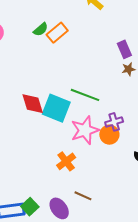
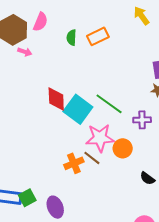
green semicircle: (41, 29) -> (71, 38), moved, turned 119
purple cross: (114, 122) -> (142, 120), moved
brown line: (83, 196) -> (92, 158), moved

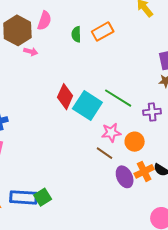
red diamond: (56, 99) -> (65, 97), turned 30
pink star: (100, 138) -> (111, 133), size x0.7
orange cross: (74, 163) -> (144, 171), moved
purple ellipse: (55, 207) -> (125, 177), moved

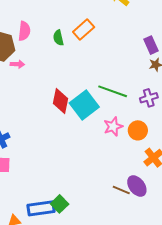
cyan square: (87, 105) -> (84, 105), turned 32
brown line: (104, 153) -> (121, 190), moved
purple ellipse: (125, 177) -> (137, 186), moved

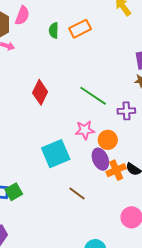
cyan square: (84, 105) -> (56, 154), moved
purple ellipse: (137, 186) -> (100, 159), moved

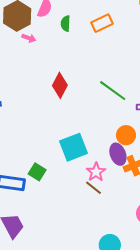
green semicircle: (54, 30) -> (66, 23), moved
pink star: (85, 130) -> (96, 172), moved, turned -30
green square: (14, 192) -> (37, 172), moved, turned -30

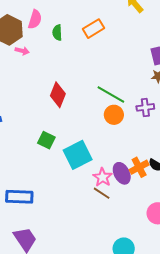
orange circle: (126, 135) -> (114, 115), moved
purple ellipse: (118, 154) -> (122, 173), moved
green square: (37, 172) -> (46, 140), moved

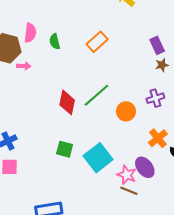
orange rectangle: (94, 29) -> (97, 42), moved
green line: (111, 95) -> (96, 95), moved, turned -60
orange cross: (139, 167) -> (158, 138), moved

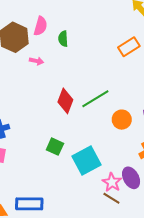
orange rectangle: (97, 42) -> (129, 47), moved
pink arrow: (24, 66) -> (36, 61), moved

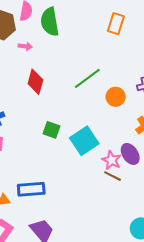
green semicircle: (63, 39) -> (50, 22), size x1.8
orange rectangle: (129, 47) -> (116, 24), turned -35
red diamond: (65, 101) -> (35, 82), moved

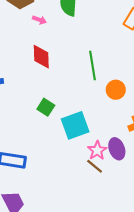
green line: (87, 78) -> (93, 65), turned -76
red diamond: (35, 82) -> (41, 57), turned -30

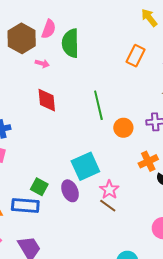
green square: (46, 107) -> (39, 187), moved
purple ellipse: (117, 149) -> (70, 191), moved

